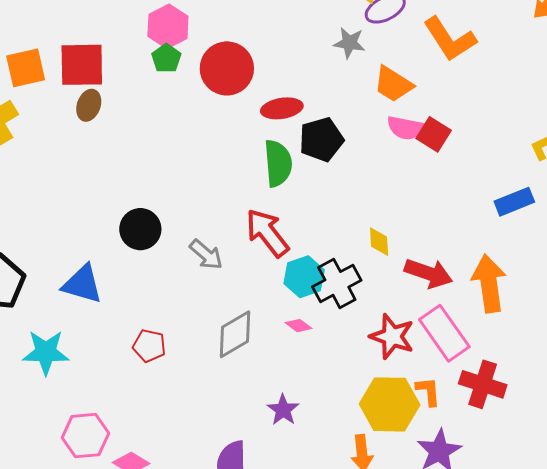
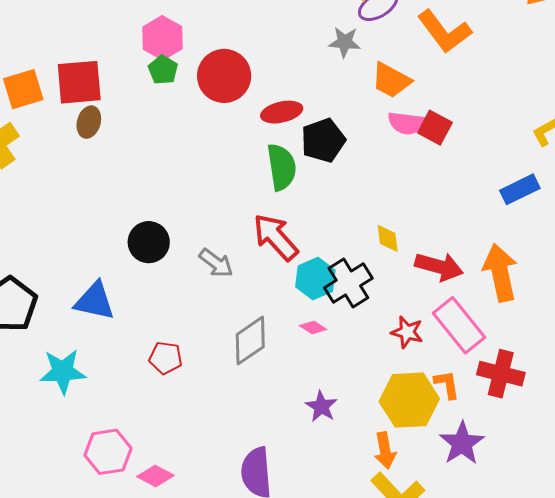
red star: (392, 336) -> (407, 332), size x0.7
purple star: (283, 410) -> (321, 406), moved

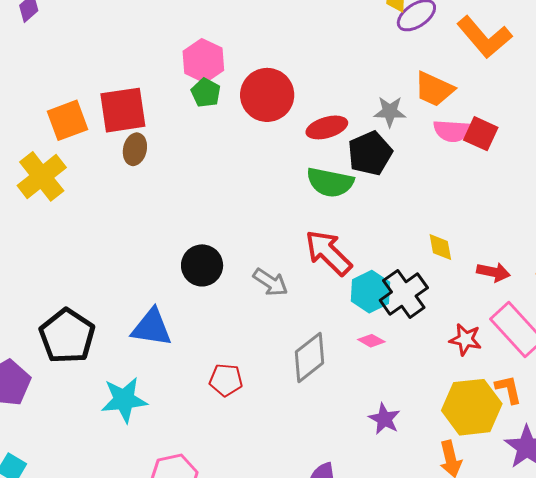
gray star: (345, 42) -> (390, 112), moved
green semicircle: (282, 167) -> (330, 182), turned 114
red arrow: (439, 267) -> (493, 272), size x0.7

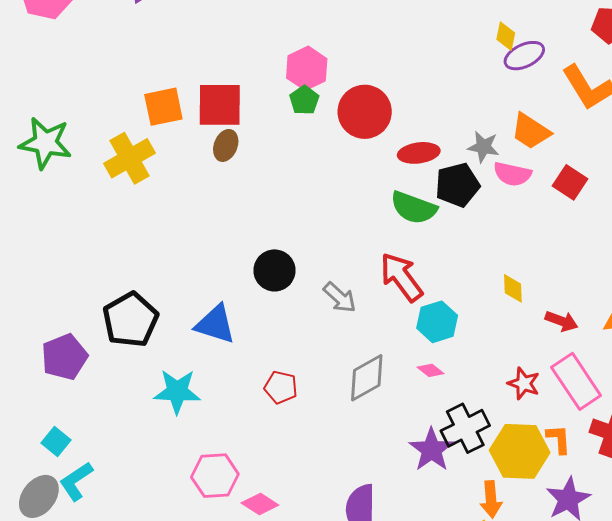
pink semicircle: (452, 131) -> (512, 174), moved
black cross: (404, 294) -> (465, 428), moved
purple star: (384, 419) -> (431, 450), size x1.4

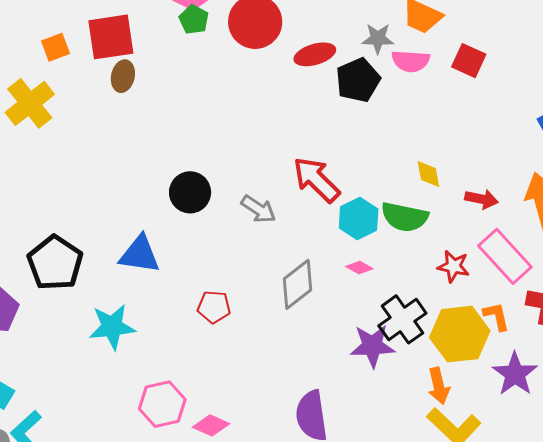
orange square: (163, 107) -> (56, 47), size x0.7
green semicircle: (414, 208) -> (405, 217), moved
purple star: (431, 450) -> (372, 346), turned -30

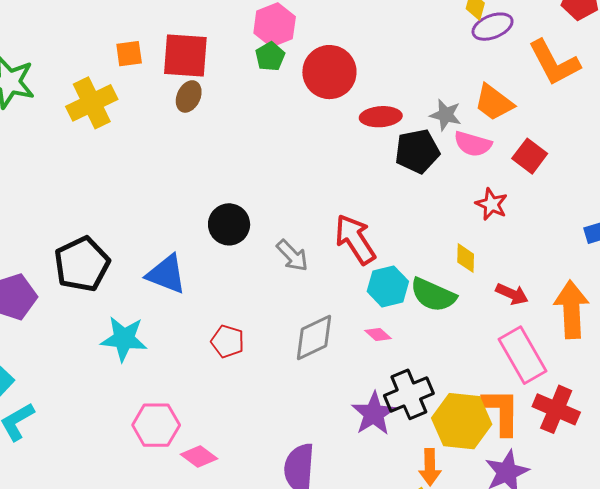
red star: (454, 266) -> (491, 204), moved
orange L-shape: (496, 316) -> (501, 412), size x1.6
purple star: (372, 346) -> (374, 414), turned 30

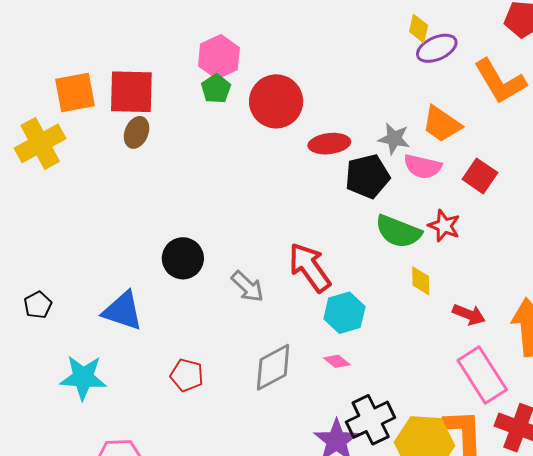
orange square: (129, 54) -> (75, 92), size x1.5
black pentagon: (82, 264) -> (38, 305), size x0.5
green semicircle: (433, 295) -> (398, 231), moved

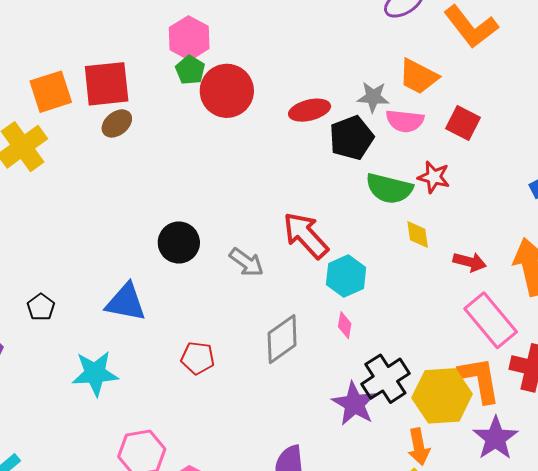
red circle: (276, 101) -> (227, 91), moved
brown ellipse: (137, 132) -> (117, 123), turned 36
pink diamond: (337, 361) -> (345, 325), turned 68

